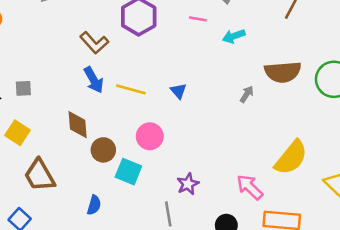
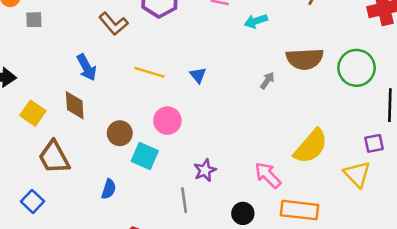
blue arrow: (94, 80) -> (87, 67), moved
gray square: (23, 88) -> (34, 20), moved
brown diamond: (78, 125) -> (75, 105), moved

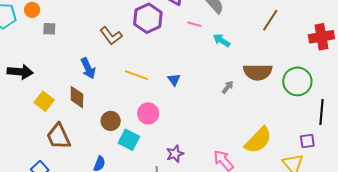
cyan arrow: (256, 21) -> (221, 40), turned 48

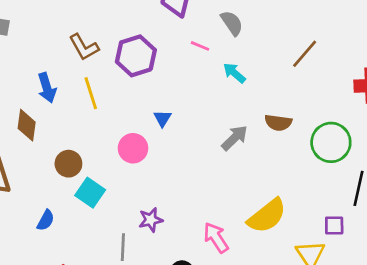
purple hexagon: (148, 18) -> (136, 56), moved
brown semicircle: (258, 72) -> (278, 123), size x0.7
yellow line: (137, 75) -> (91, 93), moved, turned 45
gray arrow: (228, 87) -> (234, 138), size x1.5
pink circle: (148, 113) -> (133, 148), moved

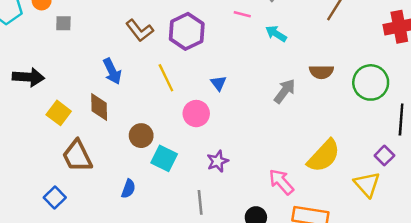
yellow line: (91, 93) -> (166, 78), moved
purple star: (151, 220) -> (218, 161), moved
purple square: (334, 226) -> (384, 156), turned -36

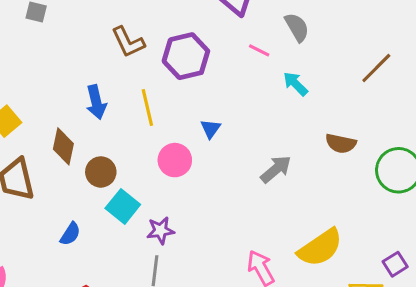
blue arrow: (112, 71) -> (96, 102), moved
gray arrow: (285, 91) -> (276, 169), moved
brown diamond: (99, 107) -> (63, 146), moved
purple star: (218, 161) -> (160, 231), moved

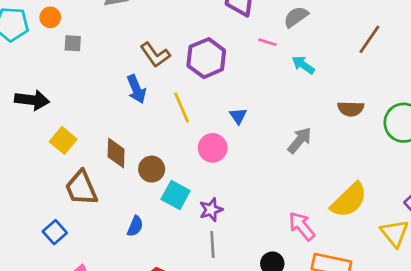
gray semicircle: (297, 27) -> (296, 17), turned -85
blue arrow: (96, 102) -> (136, 89), moved

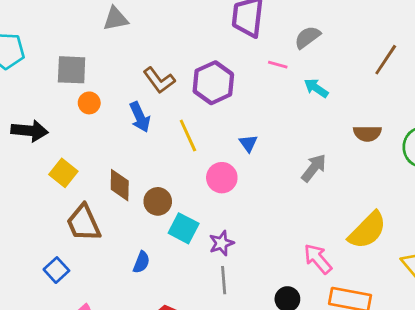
orange circle: (50, 17) -> (89, 103), moved
gray square: (73, 43) -> (72, 70), size x1.6

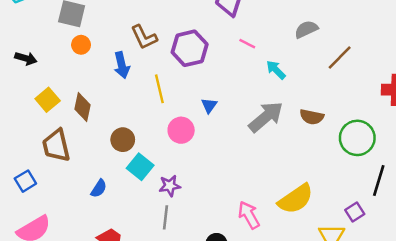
gray semicircle: (307, 37) -> (306, 29), moved
black arrow: (30, 131) -> (26, 58), size x0.7
gray arrow: (314, 168) -> (266, 117), moved, size x1.4
brown diamond: (120, 185) -> (83, 107), moved

